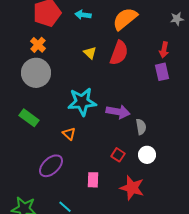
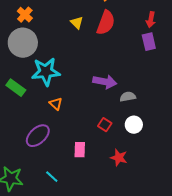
cyan star: (82, 102) -> (46, 72), moved
gray semicircle: (141, 127) -> (128, 97), turned -91
red star: (132, 188) -> (119, 158), size x0.7

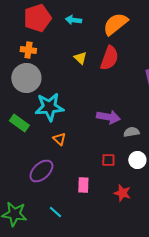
orange cross: (25, 15) -> (28, 50), turned -35
red square: (105, 125) -> (108, 160), turned -32

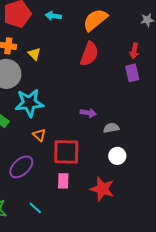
yellow triangle: (80, 58) -> (34, 54), moved
purple arrow: (108, 117) -> (88, 113), size x0.7
red square: (108, 160) -> (66, 152), moved, size x2.0
red star: (122, 193) -> (102, 189), size x1.4

